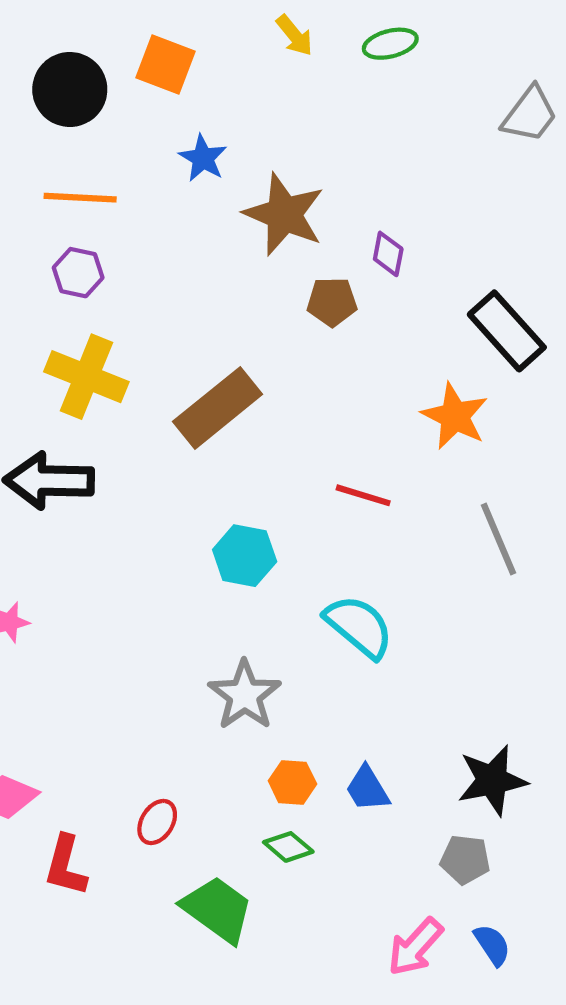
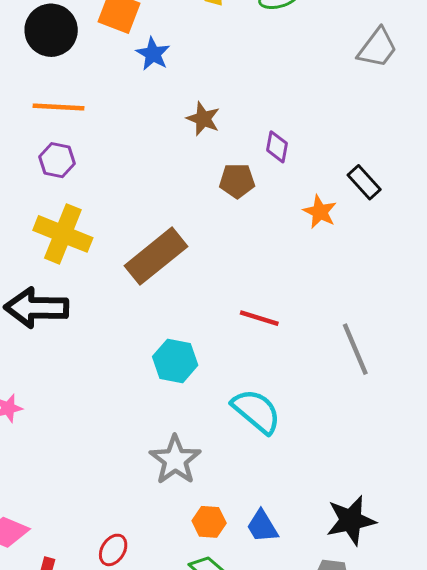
blue star: (203, 158) -> (153, 54), moved
brown star: (284, 214) -> (203, 119), size x0.6
black rectangle: (507, 331) -> (364, 182), moved, size x0.6
orange star: (455, 416) -> (320, 212), moved, size x0.7

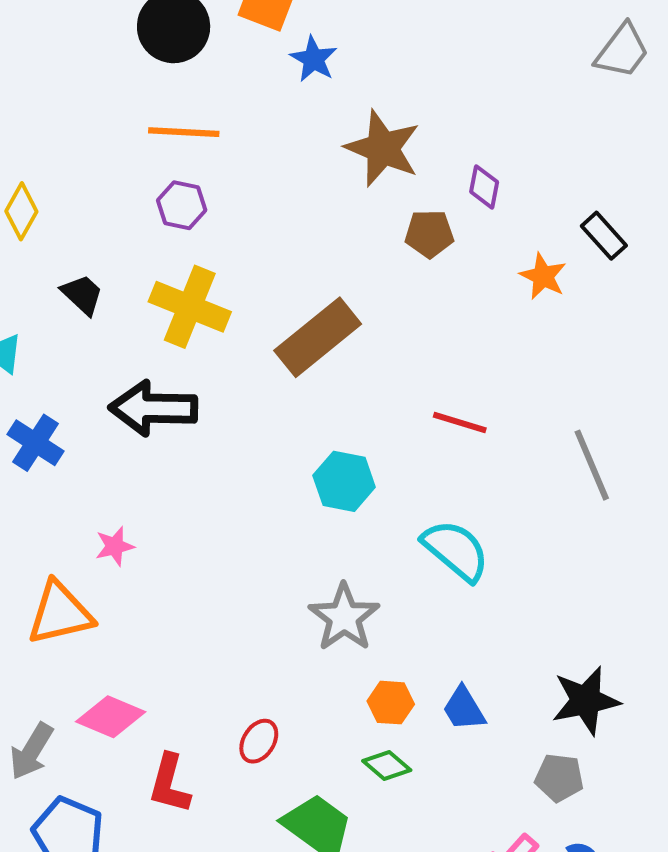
brown star: (203, 119) -> (383, 148), size x1.6

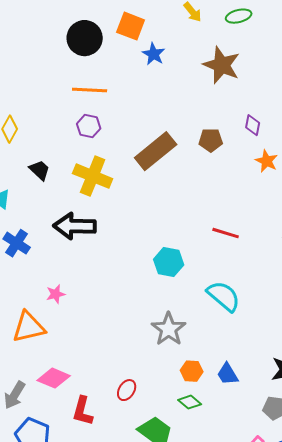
brown star: (383, 148) -> (222, 65), moved
purple diamond: (484, 187) -> (253, 125), moved
brown rectangle: (318, 337) -> (156, 151), moved

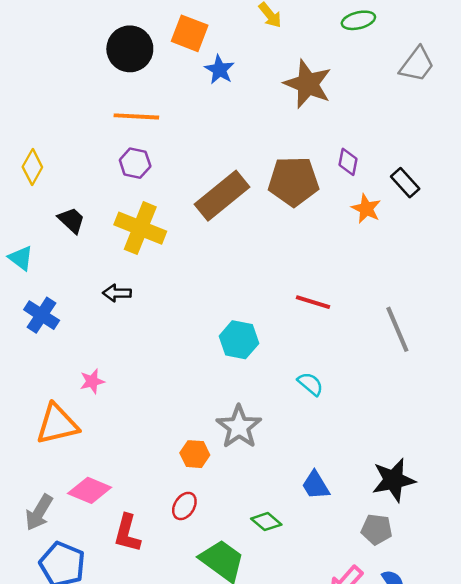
green ellipse: (239, 16) -> (358, 20), moved
brown pentagon: (211, 140) -> (293, 181), size x1.6
black arrow: (75, 226) -> (117, 293), size x0.5
cyan semicircle: (224, 296) -> (310, 384), size x0.6
orange hexagon: (192, 371) -> (195, 454), moved

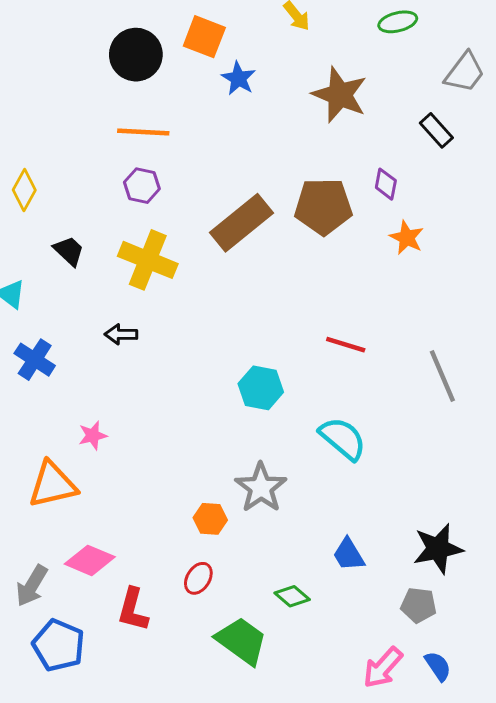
black rectangle: (405, 183) -> (436, 130), moved
cyan semicircle: (310, 384) -> (343, 438), size x1.6

